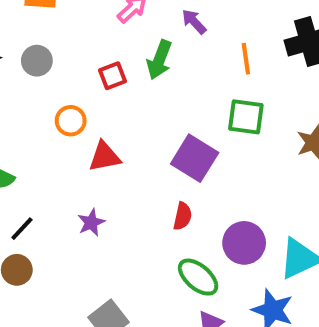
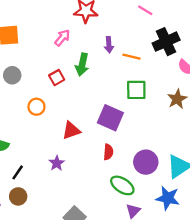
purple arrow: (194, 22) -> (109, 45), moved, turned -133
orange line: (246, 59) -> (131, 57), turned -60
red triangle: (105, 157) -> (71, 130), moved

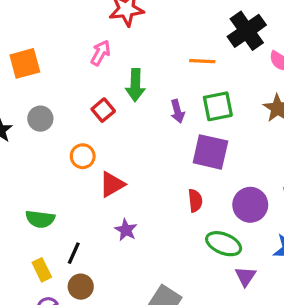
purple arrow: (109, 45) -> (177, 111), moved
purple square: (110, 118) -> (210, 152), moved
red triangle: (71, 130) -> (112, 184), moved

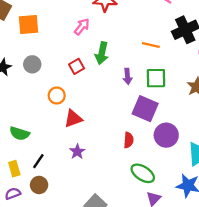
purple circle: (250, 205) -> (166, 135), moved

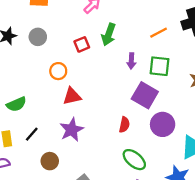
orange line: (151, 45) -> (159, 33), turned -48
green semicircle: (20, 133) -> (16, 104), turned -48
purple star: (77, 152) -> (72, 130), size x1.5
brown circle: (39, 185) -> (50, 161), moved

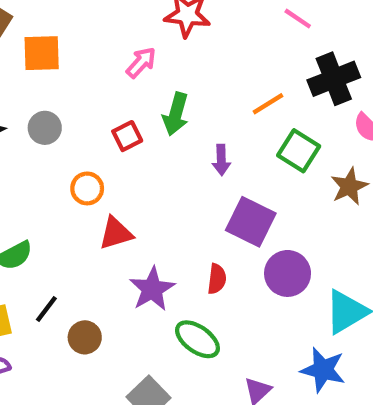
green square: (159, 66) -> (299, 151), moved, turned 30
purple star: (72, 130) -> (152, 289), moved
green ellipse: (134, 160) -> (197, 339), moved
brown circle: (50, 161) -> (85, 337), moved

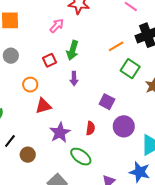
purple arrow: (221, 160) -> (74, 79), moved
purple square: (251, 222) -> (107, 102), size x0.7

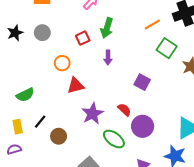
purple circle: (124, 126) -> (143, 126), moved
red semicircle: (90, 128) -> (124, 110), turned -56

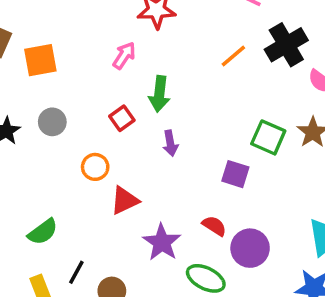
orange line: (152, 24) -> (233, 56), moved
green square: (167, 48) -> (268, 137), moved

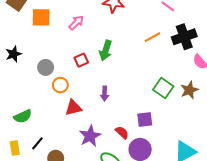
pink arrow: (124, 55) -> (76, 23), moved
gray circle: (52, 122) -> (46, 67), moved
purple arrow: (170, 143) -> (105, 94), moved
purple square: (235, 174) -> (145, 119), moved, turned -35

